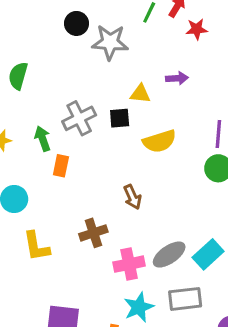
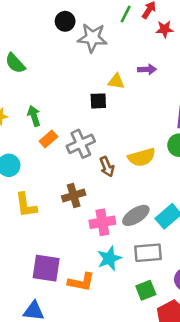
green semicircle: (18, 76) -> (15, 63), turned -60
gray cross: (79, 118) -> (81, 144), moved
yellow semicircle: (160, 141) -> (142, 157), moved
orange rectangle: (61, 166) -> (48, 139), turned 36

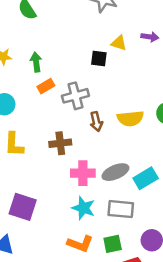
cyan star: (109, 258) -> (83, 208), turned 30
orange L-shape: (81, 282) -> (80, 244), moved

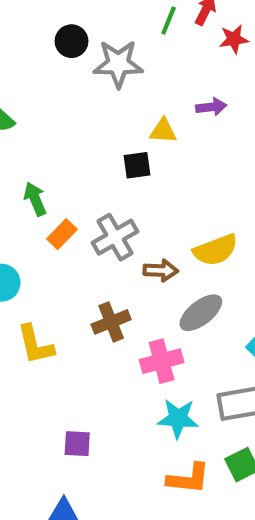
brown arrow: (96, 122) -> (161, 270), turned -60
gray ellipse: (115, 172) -> (201, 313), moved
purple square: (23, 207) -> (77, 444), size x0.6

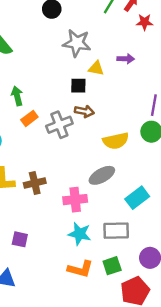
gray star: (118, 64) -> (77, 43), moved
brown arrow: (161, 270) -> (84, 111), moved
brown cross: (111, 322) -> (35, 183), moved

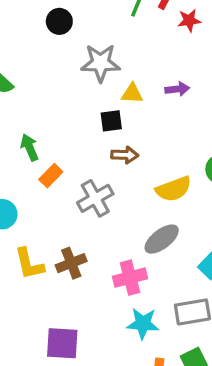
purple arrow: (126, 59) -> (177, 89), moved
gray cross: (59, 125) -> (95, 198), moved
purple square: (20, 239) -> (62, 343), size x1.5

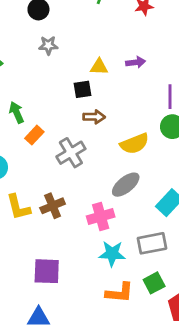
gray star: (100, 63) -> (48, 45), moved, size x0.6

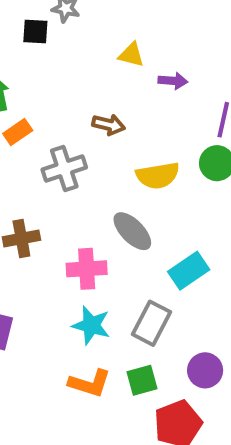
purple arrow: (136, 62) -> (173, 81), moved
black square: (83, 89) -> (35, 32), moved
gray ellipse: (126, 185) -> (132, 231), turned 72
gray rectangle: (152, 243) -> (152, 323), turned -64

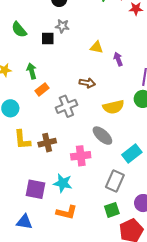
purple arrow: (173, 81) -> (118, 59), turned -112
cyan star: (91, 325) -> (63, 183), moved
orange L-shape: (90, 383) -> (67, 212), moved

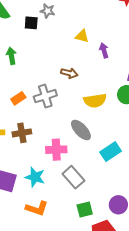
orange rectangle: (42, 89) -> (18, 98), moved
gray rectangle: (115, 181) -> (73, 177), moved, turned -70

